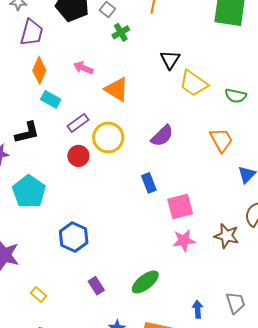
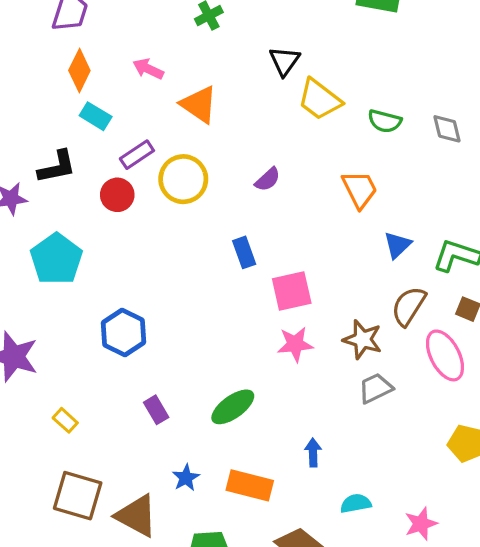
purple semicircle: (162, 136) -> (268, 179), size x0.7
red circle: (78, 156) -> (117, 195), moved
gray trapezoid: (236, 303) -> (375, 388), moved, turned -100

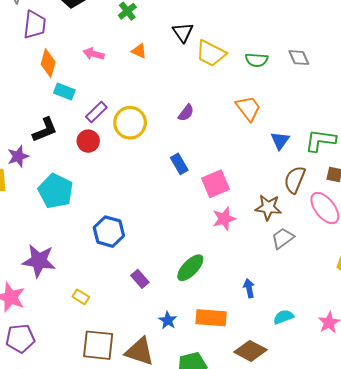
orange triangle: (199, 104) -> (139, 51), moved, size x0.6

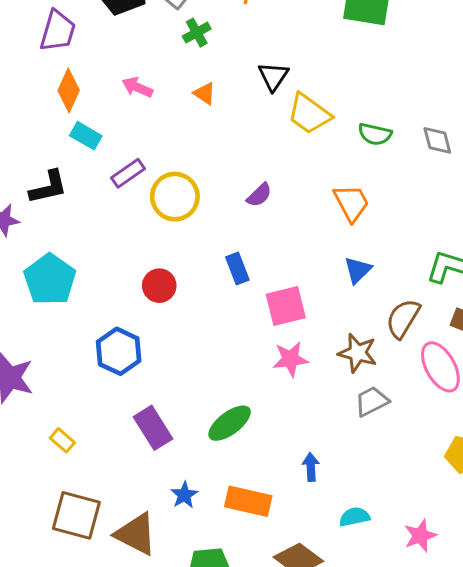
red circle: (88, 141) -> (159, 286), moved
blue triangle: (280, 141) -> (358, 270), moved
purple rectangle: (140, 279) -> (153, 428), size x1.5

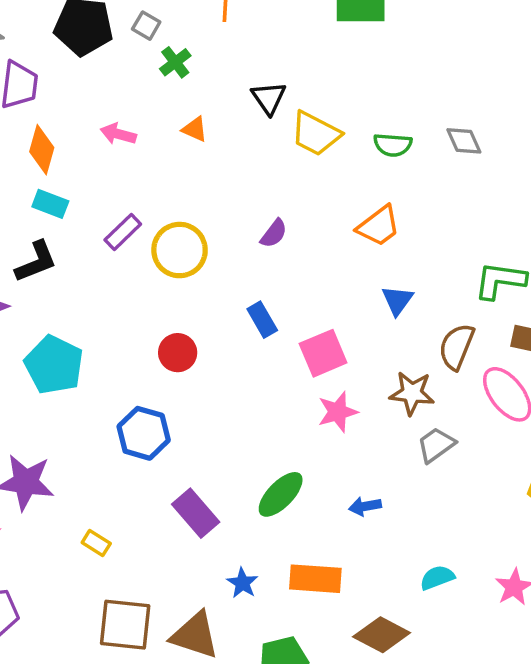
cyan rectangle: (86, 136) -> (50, 204), moved
orange trapezoid: (351, 203) -> (379, 226), turned 90
blue arrow: (311, 467) -> (365, 506), moved, turned -88

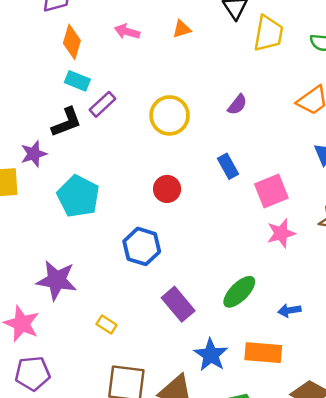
orange triangle: (195, 129) -> (182, 29), turned -42
yellow trapezoid: (316, 134) -> (268, 34), turned -108
purple rectangle: (123, 232) -> (103, 104), moved
blue arrow: (365, 506) -> (289, 310), moved
blue star: (242, 583) -> (211, 355), size x1.5

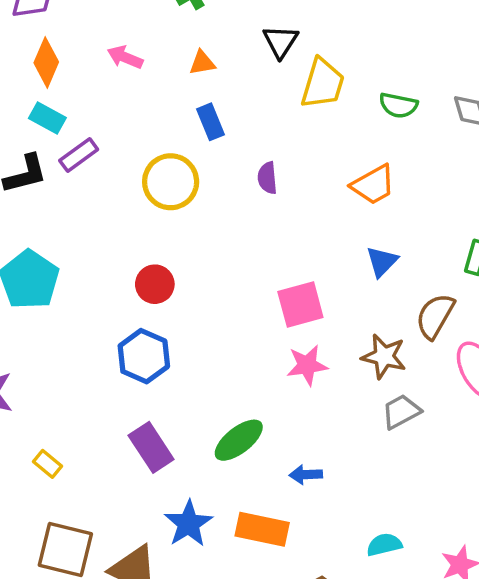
purple semicircle: (237, 105) -> (267, 178), turned 130
blue rectangle: (228, 166) -> (211, 122), moved
blue hexagon: (142, 246) -> (144, 356), moved

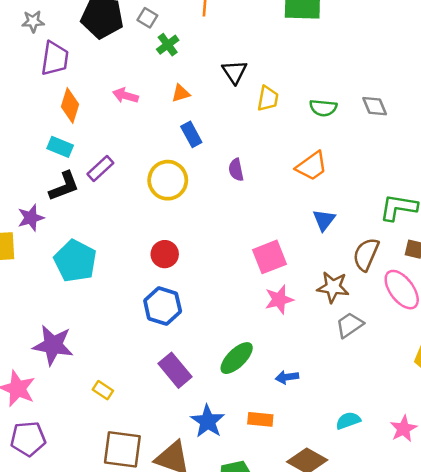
yellow trapezoid: (323, 84) -> (268, 98), size x0.7
cyan rectangle: (47, 118) -> (60, 147), moved
orange rectangle: (262, 529) -> (260, 419), size x0.7

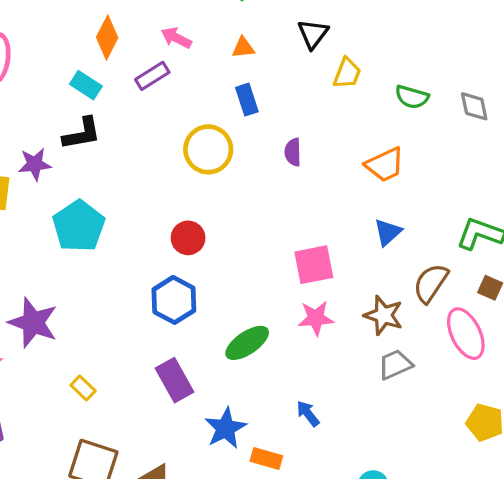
purple rectangle: (100, 169) -> (152, 76), moved
green ellipse: (237, 358) -> (247, 343), moved
blue arrow: (287, 377) -> (308, 414), turned 50
blue star: (208, 421) -> (225, 428), moved

